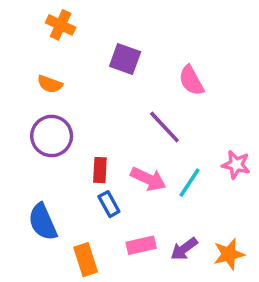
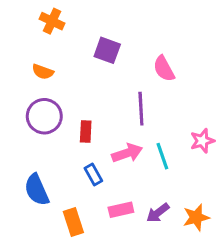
purple line: (164, 127) -> (141, 109), turned 40
pink star: (236, 165) -> (202, 141), turned -30
red rectangle: (100, 170) -> (86, 132), moved
pink arrow: (148, 179) -> (127, 153), turned -44
cyan line: (189, 183) -> (162, 156), turned -52

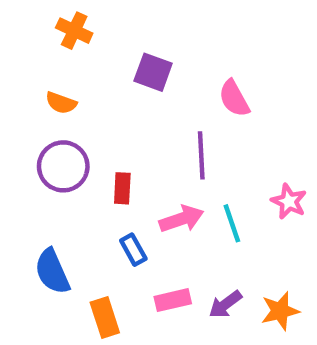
pink star: (202, 141) -> (289, 201), turned -30

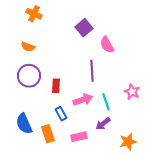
purple square: (153, 72) -> (84, 28), moved, turned 30
purple arrow: (225, 304) -> (103, 124), moved
orange rectangle: (105, 318) -> (48, 134), moved

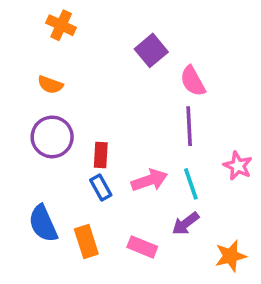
purple line: (92, 71) -> (189, 126), moved
blue rectangle: (61, 114) -> (101, 187), moved
pink rectangle: (79, 137) -> (142, 247), turned 35

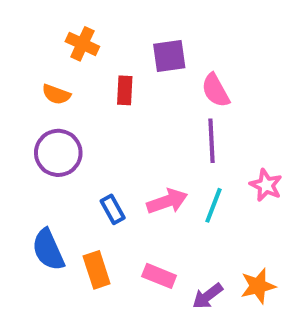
orange cross: (61, 25) -> (82, 44), moved
purple square: (151, 50) -> (169, 56), turned 32
red rectangle: (101, 155) -> (125, 90), moved
cyan line: (191, 184) -> (214, 205), turned 40
purple arrow: (185, 224) -> (208, 296), moved

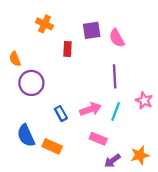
pink semicircle: (216, 90) -> (117, 38), moved
orange semicircle: (56, 94) -> (15, 59), moved, turned 48
orange rectangle: (97, 270) -> (52, 146), turned -48
pink rectangle: (159, 276) -> (98, 139), moved

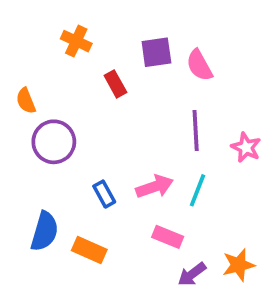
red rectangle: (68, 49) -> (115, 84), turned -32
pink star: (144, 100) -> (246, 147), moved
blue semicircle: (26, 135) -> (45, 231), turned -140

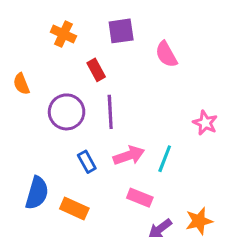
purple square: (156, 52) -> (121, 31), moved
purple line: (196, 131) -> (110, 112), moved
purple circle: (54, 142) -> (67, 112), moved

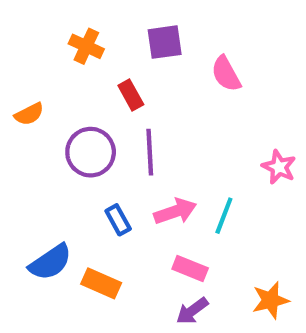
orange semicircle: (21, 84) -> (29, 114), turned -95
blue semicircle: (37, 193) -> (50, 262), turned 40
purple arrow: (160, 229) -> (192, 311), moved

